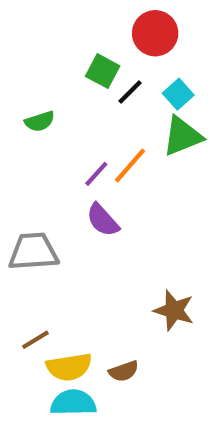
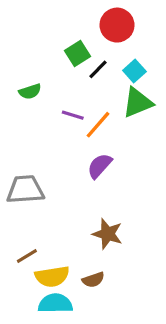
green square: (103, 71) -> (77, 54), turned 30
purple line: (96, 174) -> (73, 115), moved, turned 65
purple semicircle: (103, 220) -> (100, 166), moved, turned 84
brown star: (174, 310) -> (108, 234), moved

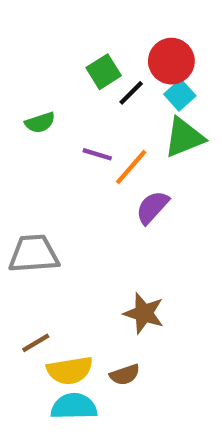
red circle: (117, 25) -> (171, 61), moved
purple semicircle: (100, 166) -> (152, 207), moved

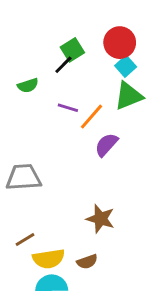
black line: (131, 93) -> (63, 65), moved

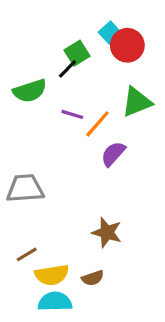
cyan square: (126, 66) -> (110, 33), moved
green semicircle: (28, 86) -> (30, 91), size x1.5

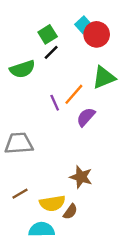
green square: (77, 53) -> (48, 34), moved
purple line: (72, 114) -> (55, 103), moved, turned 49
yellow semicircle: (52, 275) -> (52, 203), moved
brown semicircle: (93, 278) -> (70, 212), turned -35

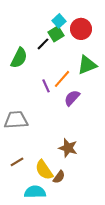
cyan square: (83, 25) -> (59, 21), moved
green square: (48, 34) -> (56, 34), moved
green semicircle: (22, 69) -> (19, 58), turned -45
yellow semicircle: (52, 203) -> (44, 170), turned 65

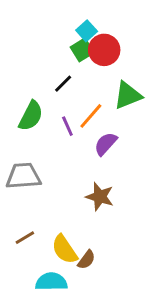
red circle: (81, 29) -> (104, 50), moved
black line: (43, 44) -> (63, 84), moved
green semicircle: (19, 58) -> (31, 116), moved
brown star: (68, 148) -> (100, 197), moved

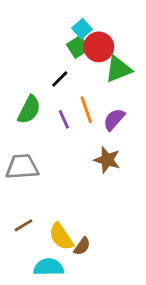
green triangle: (128, 95) -> (118, 69), moved
orange line: (91, 116) -> (86, 110), turned -60
purple semicircle: (106, 144) -> (114, 119), moved
brown star: (100, 197) -> (107, 160), moved

